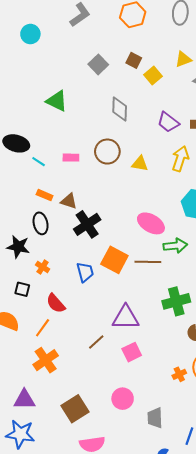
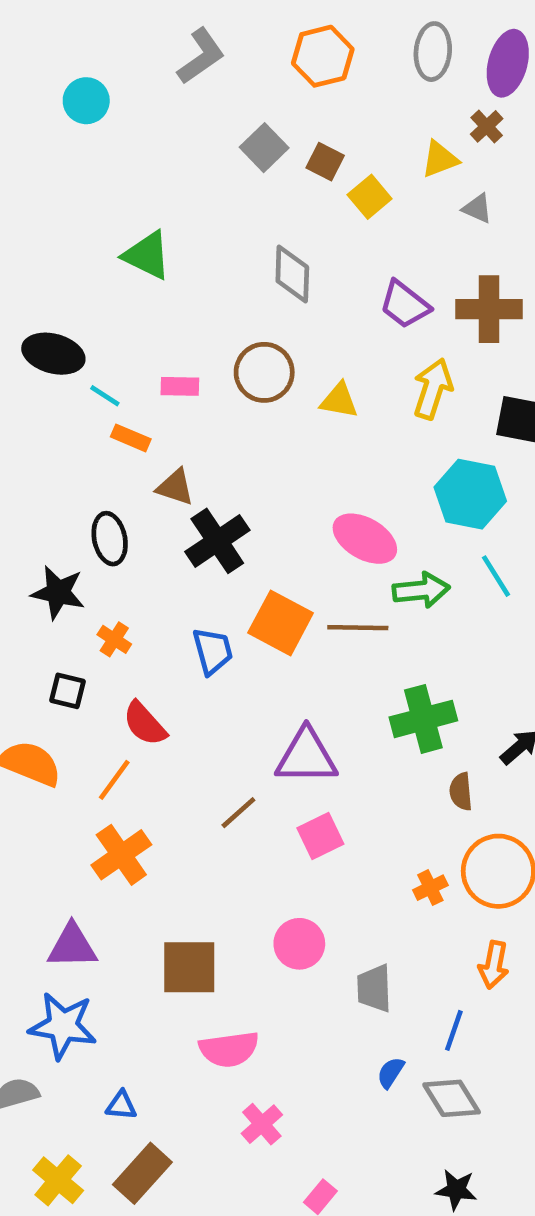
gray square: (98, 64) -> (264, 148), moved
orange rectangle: (45, 195) -> (131, 438), moved
brown square: (75, 409) -> (189, 967), turned 32

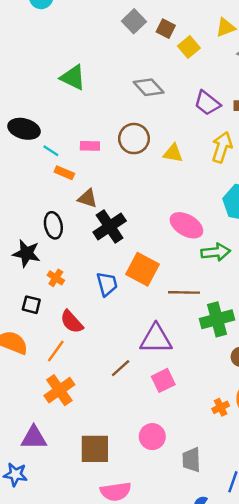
gray diamond: (292, 274) -> (149, 87), turned -44
brown line: (358, 628) -> (184, 292), moved
blue star: (63, 1026) -> (15, 474), moved, size x0.7

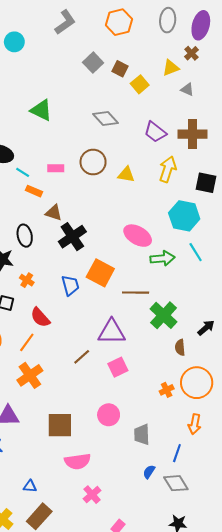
green cross: (217, 319) -> (163, 315), turned -32

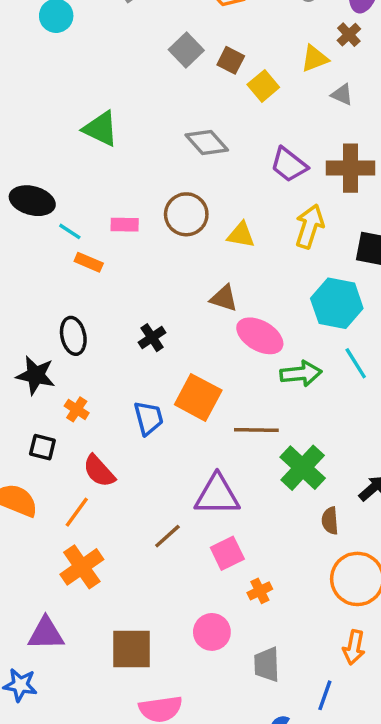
brown triangle: (54, 213) -> (224, 298), moved
black cross: (72, 237) -> (152, 338), size x0.6
orange cross: (167, 390) -> (260, 591), moved

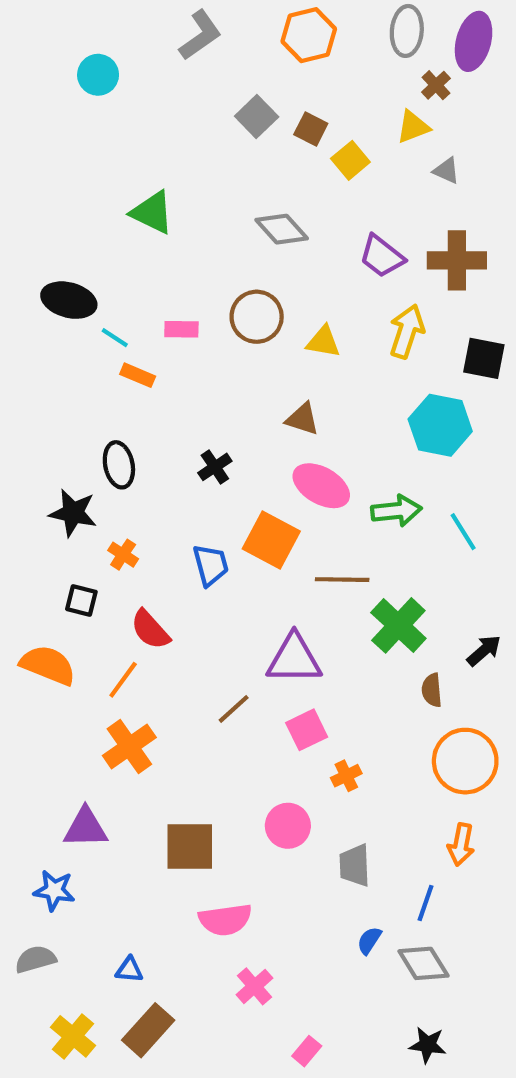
brown cross: (349, 35) -> (436, 85), moved
pink ellipse: (260, 336) -> (321, 486), moved
cyan line: (356, 363) -> (463, 532), moved

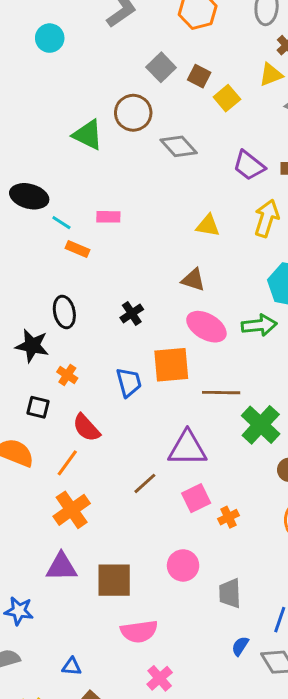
brown circle: (257, 317) -> (133, 113), moved
green arrow: (396, 511) -> (259, 325), moved
orange square: (271, 540) -> (171, 365), turned -33
orange cross: (346, 776) -> (228, 517), moved
purple triangle: (86, 828) -> (61, 567), moved

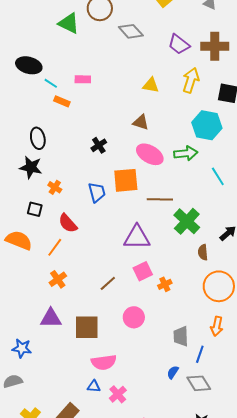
black ellipse: (64, 312) -> (38, 138), moved
brown line: (145, 483) -> (108, 283), moved
orange cross: (72, 510) -> (58, 279), size x0.7
gray trapezoid: (230, 593) -> (181, 336), moved
blue triangle: (72, 667) -> (94, 386), moved

